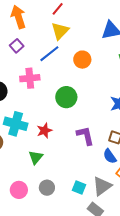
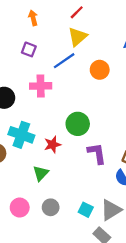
orange arrow: (18, 17) -> (33, 18), size x0.6
purple square: (17, 46) -> (29, 49), turned -32
green circle: (66, 97) -> (78, 124), moved

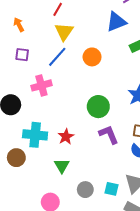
green circle: (78, 124) -> (98, 107), moved
gray circle: (51, 207) -> (85, 190), moved

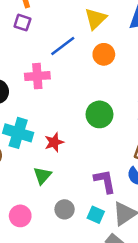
yellow triangle: (64, 32) -> (96, 19), moved
purple square: (22, 55) -> (22, 23), moved
purple L-shape: (109, 135) -> (105, 181), moved

